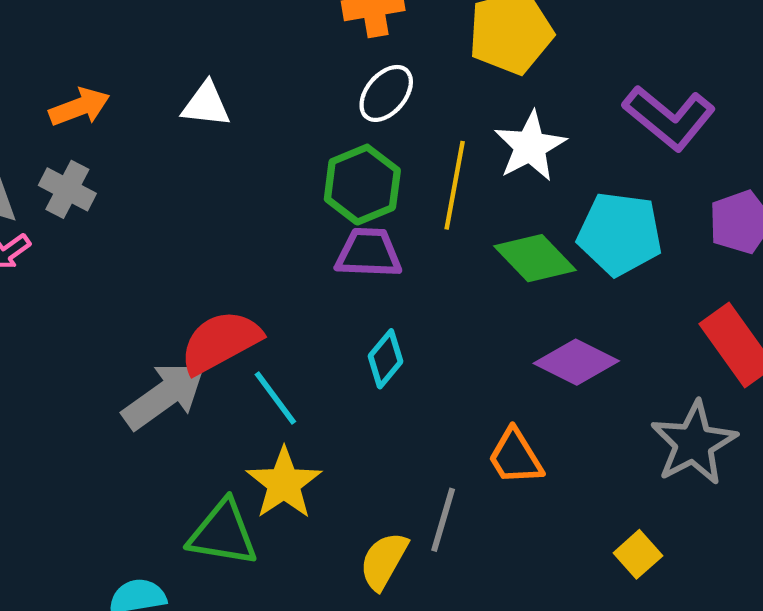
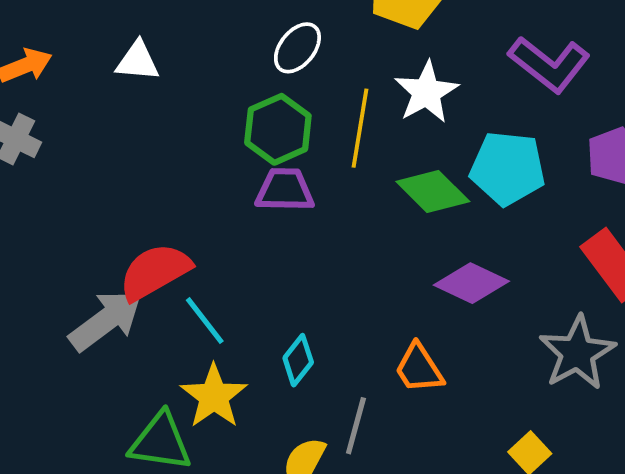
cyan diamond: (386, 359) -> (298, 360), moved

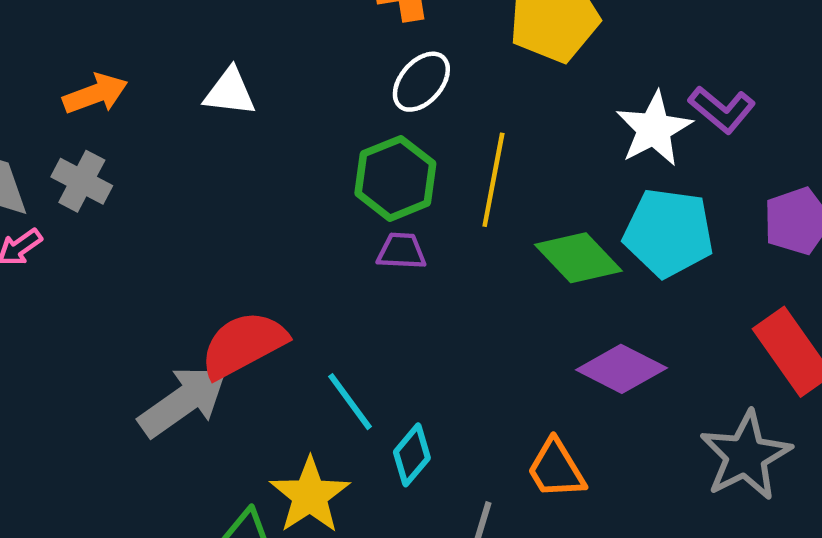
purple L-shape: (549, 64) -> (722, 110), size x0.7
white star: (426, 92) -> (654, 129), moved
purple trapezoid: (285, 190) -> (401, 251), size x0.7
cyan line: (205, 321) -> (350, 402), moved

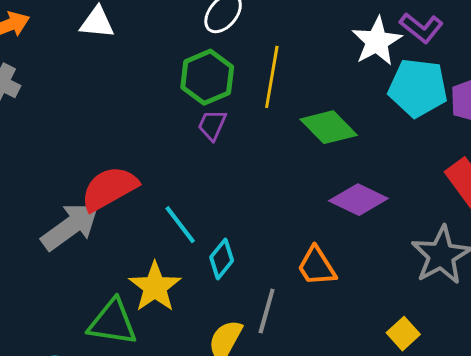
cyan pentagon: (669, 233) -> (418, 88), moved
purple trapezoid: (401, 251) -> (212, 125), turned -68

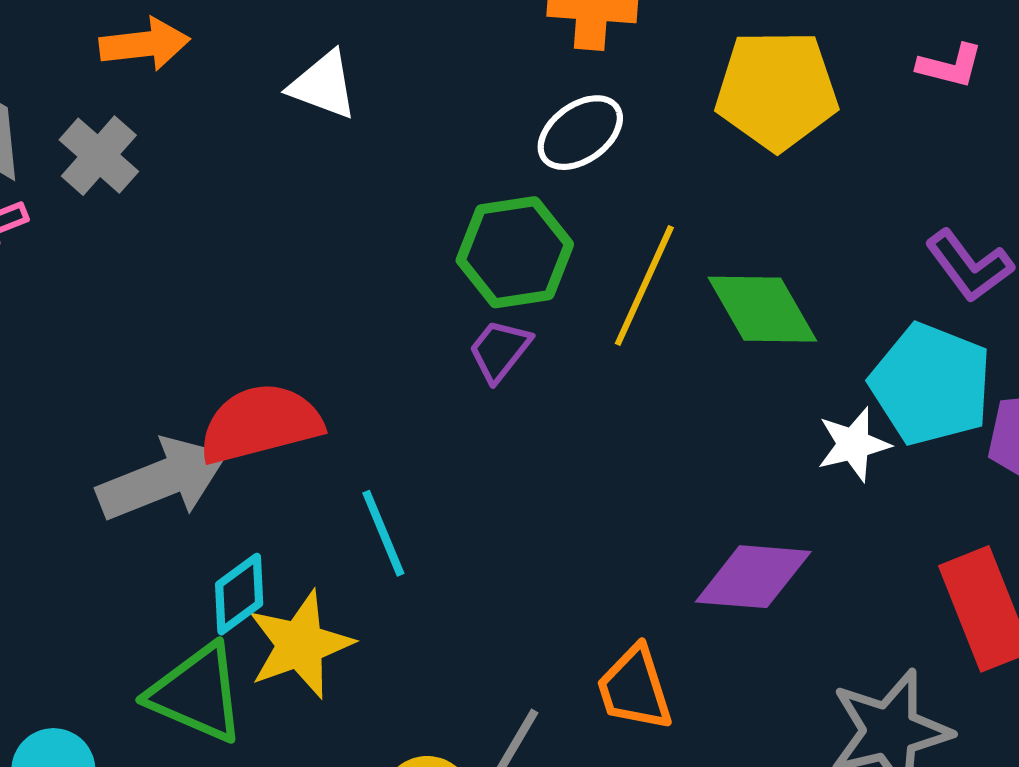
white star: (377, 41) -> (853, 444), moved, size x0.7
green diamond: (329, 127) -> (762, 309), moved
purple diamond: (358, 200) -> (753, 577), turned -36
cyan diamond: (222, 259) -> (239, 594), moved

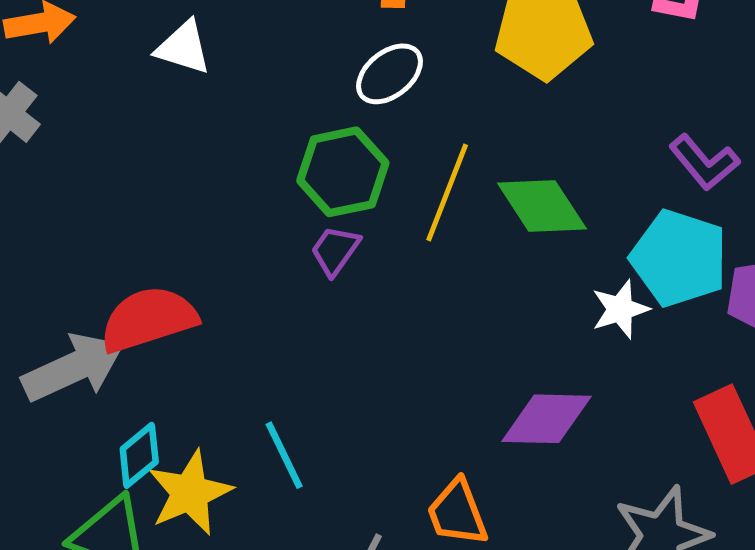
cyan line: (383, 533) -> (284, 455), moved

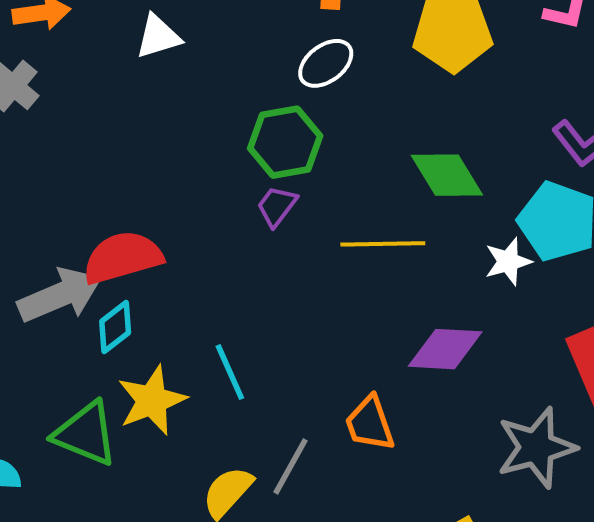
white triangle: (183, 48) -> (158, 37), turned -36
yellow line: (447, 192) -> (383, 244), moved, turned 66
cyan diamond: (139, 455) -> (115, 327), moved

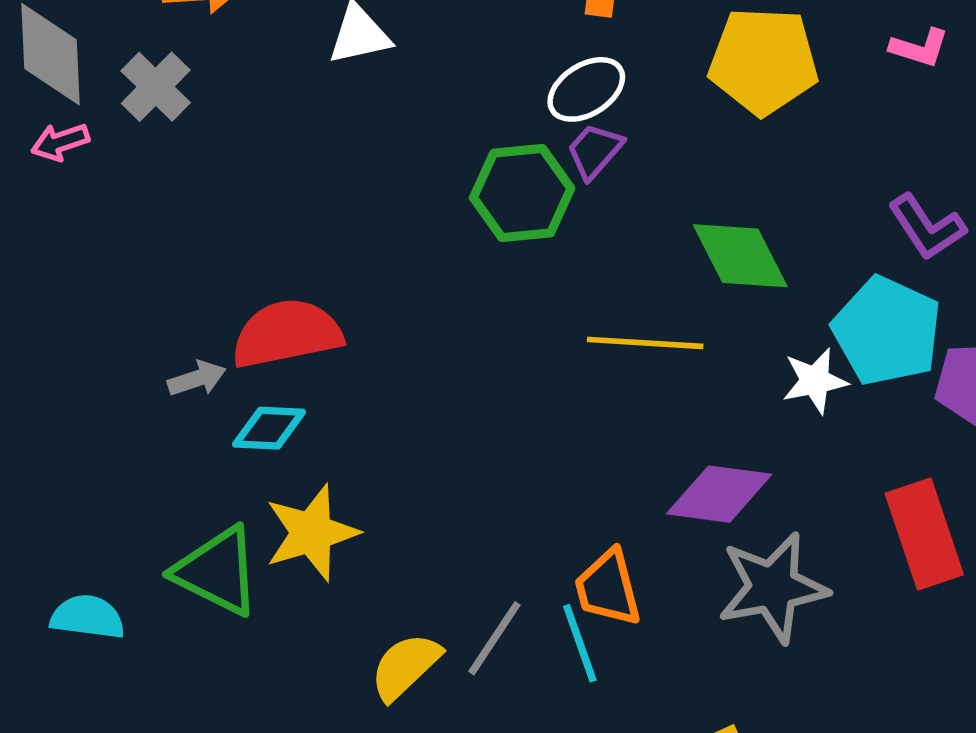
purple trapezoid: (277, 206) -> (595, 151), moved
gray arrow: (60, 295) -> (197, 379), size x0.5
cyan diamond: (115, 327) -> (269, 428), turned 36
cyan line: (230, 372) -> (580, 643), moved
gray star: (536, 447) -> (773, 587), moved

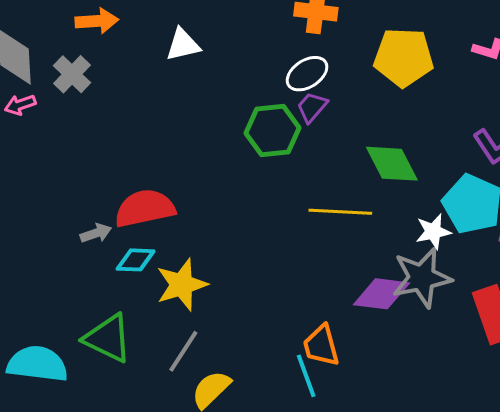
yellow star: (312, 533) -> (182, 285), moved
gray star: (773, 587) -> (422, 278), moved
cyan semicircle: (88, 617) -> (37, 364), size x1.5
gray line: (494, 638) -> (183, 351), moved

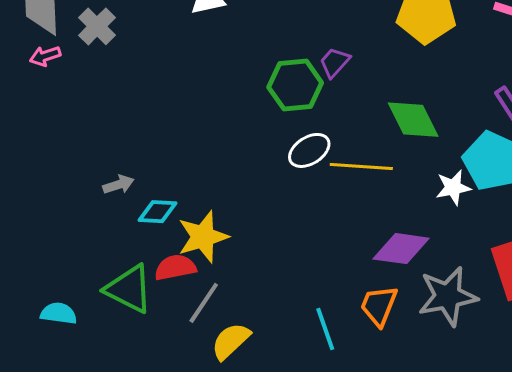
white ellipse: (307, 74) -> (309, 150), moved
red semicircle: (145, 208) -> (175, 268), moved, size x0.7
gray star: (422, 278) -> (448, 296), moved
orange trapezoid: (321, 346) -> (379, 306), moved, turned 36
cyan semicircle: (37, 364) -> (59, 313), size x0.6

